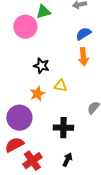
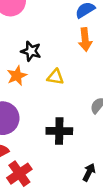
orange star: (37, 94) -> (17, 76), moved
black arrow: (67, 160) -> (89, 172), moved

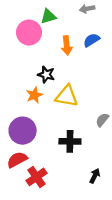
orange arrow: (85, 40) -> (67, 45), moved
yellow triangle: (55, 77) -> (67, 96), size x1.6

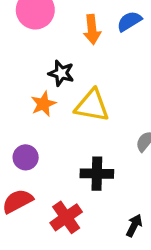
purple circle: (23, 131) -> (26, 157), size x0.6
red cross: (37, 177) -> (66, 217), moved

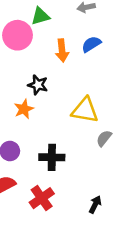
yellow triangle: (92, 106) -> (85, 110), moved
black cross: (97, 174) -> (52, 157), moved

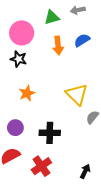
green triangle: (40, 16) -> (52, 17), moved
black star: (38, 85) -> (19, 59), moved
yellow triangle: (85, 110) -> (77, 94), turned 35

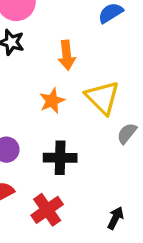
orange arrow: (58, 45) -> (67, 55), moved
orange star: (27, 93) -> (52, 101), moved

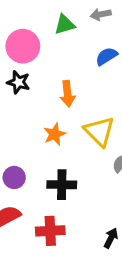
red cross: (47, 210) -> (50, 231), turned 32

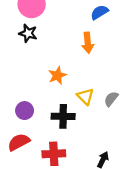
orange arrow: (68, 94) -> (88, 43), moved
yellow triangle: (99, 131) -> (85, 96), moved, size x0.7

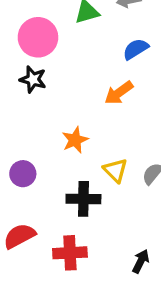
orange arrow: (88, 43) -> (119, 93), turned 60
purple circle: (25, 111) -> (23, 174), moved

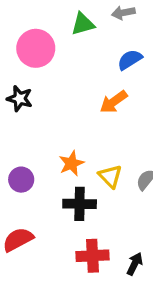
black star: (33, 79) -> (20, 99), moved
orange star: (75, 140) -> (71, 163), moved
red cross: (70, 253) -> (93, 256), moved

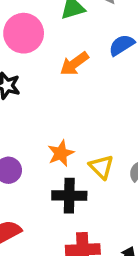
orange arrow: (114, 102) -> (74, 64), moved

